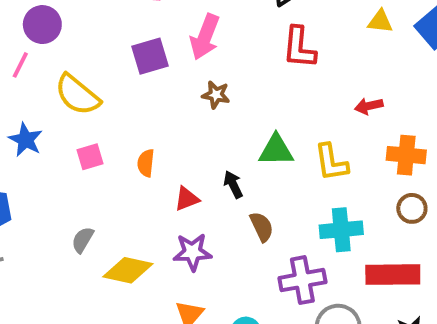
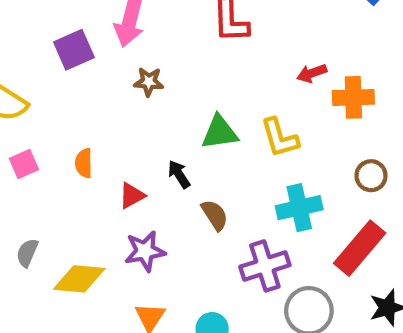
orange cross: (406, 155) -> (353, 97), moved
red rectangle: (393, 275) -> (360, 248), turned -42

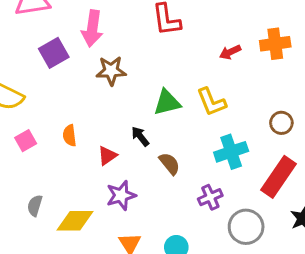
brown star: (149, 82) -> (111, 71), size x1.4
orange cross: (353, 97) -> (275, 44), moved
purple cross: (265, 266) -> (210, 197), size x0.7

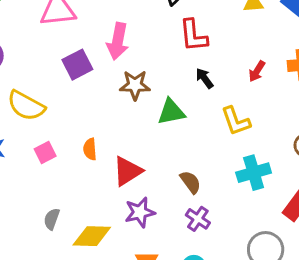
red arrow: (230, 52) -> (257, 71), turned -35
green triangle: (167, 103) -> (171, 112), moved
black arrow: (140, 136) -> (204, 78), moved
red triangle: (107, 156) -> (127, 171), size x1.5
purple cross: (210, 197) -> (198, 219), moved, turned -35

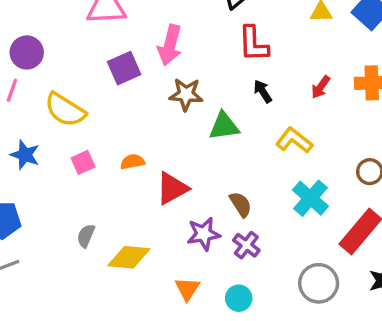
yellow L-shape: (236, 121) -> (294, 140), turned 144
orange semicircle: (90, 149) -> (132, 162), turned 80
cyan cross: (254, 173) -> (310, 198), turned -36
purple star: (140, 212) -> (204, 234), moved

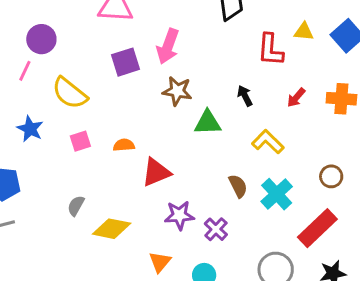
red L-shape: (253, 44) -> (270, 50), moved
brown semicircle: (241, 204) -> (238, 186), moved

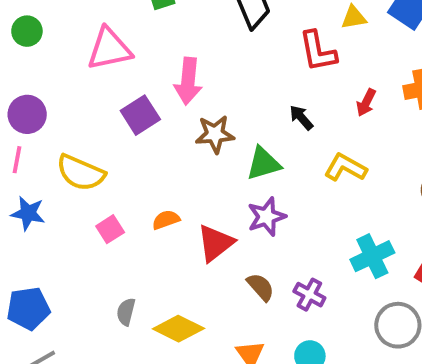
blue star: (30, 129) -> (28, 213), moved
brown semicircle: (238, 186) -> (261, 287), moved
cyan cross: (277, 194) -> (372, 256), moved, turned 32
purple star: (179, 215) -> (266, 217), moved
yellow diamond: (112, 229) -> (178, 329), turned 30

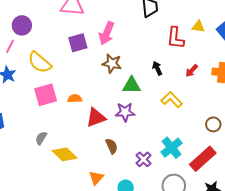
pink square: (110, 229) -> (46, 95), size x1.6
cyan cross: (372, 256) -> (172, 148), turned -30
purple cross: (309, 295) -> (144, 159), moved

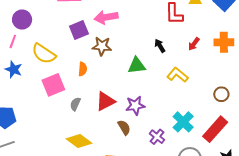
pink arrow: (107, 33) -> (106, 17), turned 65
brown star: (112, 63) -> (102, 46), moved
orange semicircle: (75, 99) -> (83, 69), moved, turned 104
purple star: (125, 112) -> (135, 105), moved
gray semicircle: (41, 138) -> (75, 104), moved

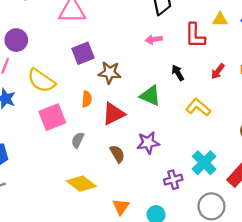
pink arrow: (106, 17) -> (154, 39), moved, size x0.6
green triangle: (137, 66) -> (150, 96), turned 30
red triangle: (105, 101) -> (113, 114), moved
brown semicircle: (124, 127) -> (117, 154), moved
purple cross: (157, 137) -> (173, 180), turned 35

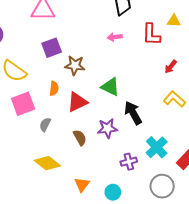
black arrow: (178, 73) -> (133, 113), moved, size x1.6
yellow L-shape: (198, 107) -> (174, 99), moved

